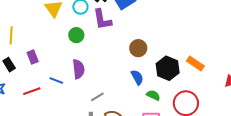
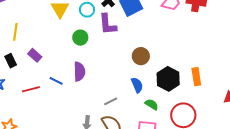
purple rectangle: (33, 57) -> (35, 55), turned -32
orange rectangle: (195, 63) -> (196, 77), turned 42
gray line: (97, 97) -> (111, 101), moved

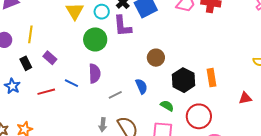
green circle: (80, 38) -> (95, 39), size x1.5
blue semicircle: (137, 85) -> (141, 86), moved
gray line: (111, 101) -> (115, 95), moved

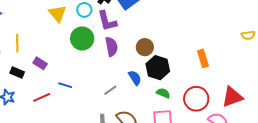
black rectangle: (26, 63) -> (17, 73), turned -32
purple semicircle: (95, 73) -> (111, 47), moved
black hexagon: (184, 80) -> (158, 68), moved
red triangle: (245, 98) -> (232, 97), moved, size x1.6

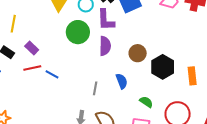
black hexagon: (158, 68) -> (163, 67), moved
gray line: (110, 90) -> (95, 88), turned -56
red line: (42, 97) -> (32, 68), moved

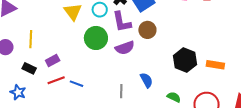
purple semicircle: (105, 46) -> (125, 48), turned 78
purple rectangle: (32, 48) -> (53, 60), turned -64
brown circle: (138, 53) -> (147, 30), moved
orange rectangle: (192, 76) -> (215, 65), turned -66

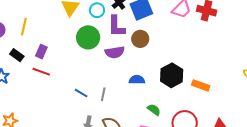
purple rectangle: (53, 60) -> (41, 52), turned -48
red line: (56, 80) -> (41, 72), turned 30
blue semicircle: (146, 80) -> (137, 80), moved, turned -70
blue line: (76, 84) -> (81, 93), moved

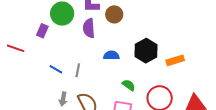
purple rectangle: (41, 52) -> (42, 31), moved
purple semicircle: (115, 52) -> (89, 28), turned 96
orange rectangle: (201, 85) -> (175, 60), turned -36

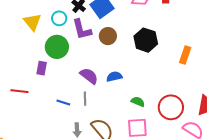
purple semicircle: (89, 28) -> (89, 76), moved, turned 144
black hexagon: (146, 51) -> (146, 40), moved
orange rectangle: (175, 60) -> (185, 55), moved, turned -42

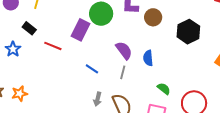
purple rectangle: (42, 68) -> (81, 30), size x1.5
blue semicircle: (114, 77) -> (148, 58), turned -98
gray line: (85, 99) -> (123, 72), moved

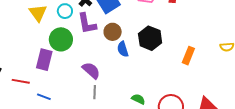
blue semicircle: (148, 58) -> (123, 49), moved
blue line: (92, 69) -> (44, 97), moved

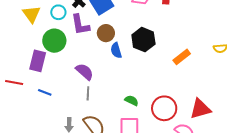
orange rectangle: (188, 56) -> (182, 57), turned 30
blue line: (44, 97) -> (45, 92), moved

